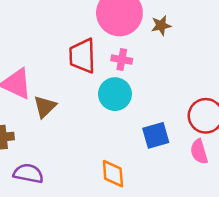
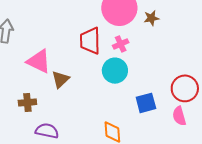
pink cross: (122, 60) -> (121, 44), turned -35

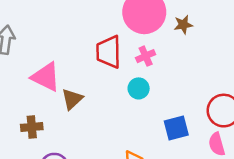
cyan circle: (115, 71) -> (139, 88), size x0.7

